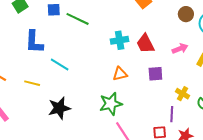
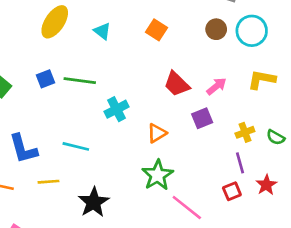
cyan cross: (120, 40) -> (117, 109), moved
blue L-shape: (34, 42) -> (23, 149), moved
pink arrow: (180, 49) -> (216, 86), moved
yellow cross: (182, 94) -> (245, 132), turned -32

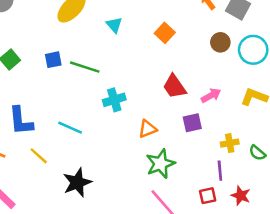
green star: (158, 175) -> (160, 164), moved
yellow line: (48, 182) -> (39, 156), turned 36
red star: (266, 185) -> (241, 196), turned -30

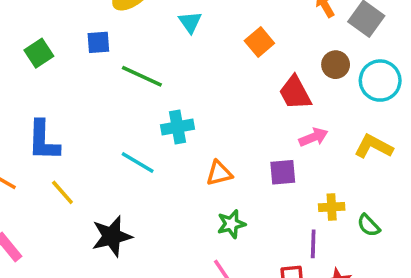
blue square: (53, 60) -> (98, 42), moved
red trapezoid: (174, 87) -> (295, 93), moved
cyan line: (70, 128) -> (138, 162), moved
green star: (160, 164) -> (231, 224), size x0.7

